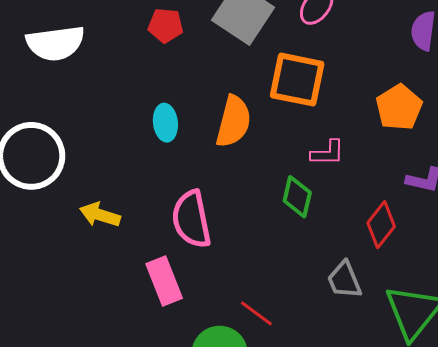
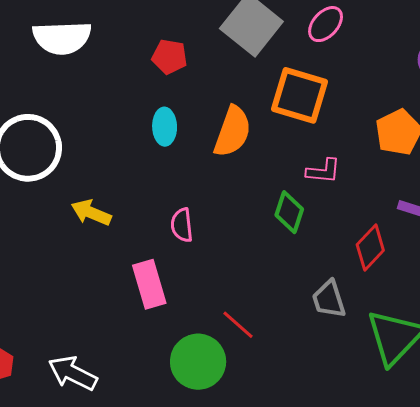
red pentagon: (166, 25) -> (170, 57), moved
pink semicircle: (191, 219) -> (182, 225), size x0.6

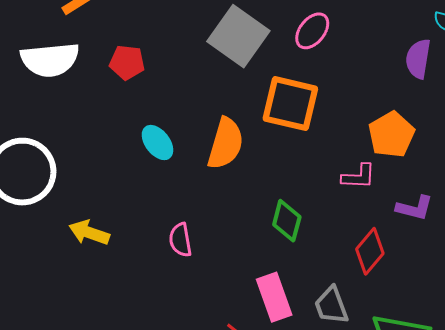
red pentagon: (170, 57) -> (127, 62), moved
cyan ellipse: (165, 127) -> (157, 143), turned -33
pink L-shape: (323, 171) -> (359, 177), moved
pink rectangle: (149, 284) -> (274, 297), moved

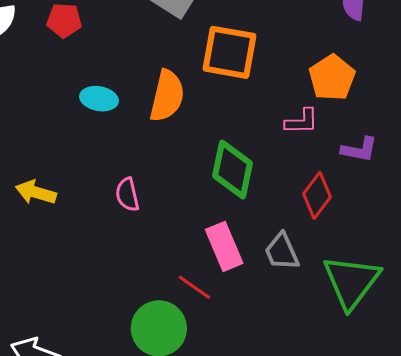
cyan ellipse: (157, 143) -> (99, 99), turned -39
green diamond: (287, 221) -> (233, 169), size x1.4

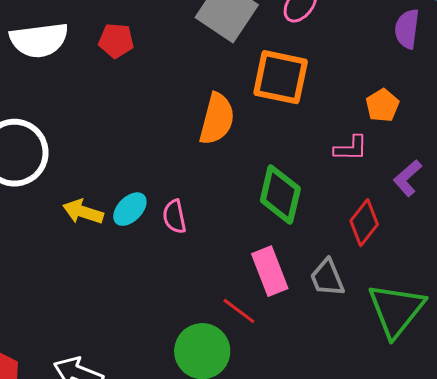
orange pentagon: (332, 78) -> (382, 105), size x0.7
cyan ellipse: (99, 99) -> (130, 209), moved, turned -57
purple L-shape: (359, 150) -> (408, 178), turned 126

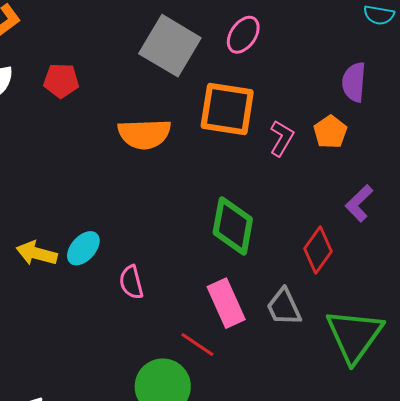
purple semicircle: (407, 29) -> (354, 82), moved
orange semicircle: (217, 119) -> (144, 134), moved, turned 76
pink L-shape: (351, 148) -> (282, 138), moved, turned -57
pink semicircle: (174, 217) -> (131, 282), moved

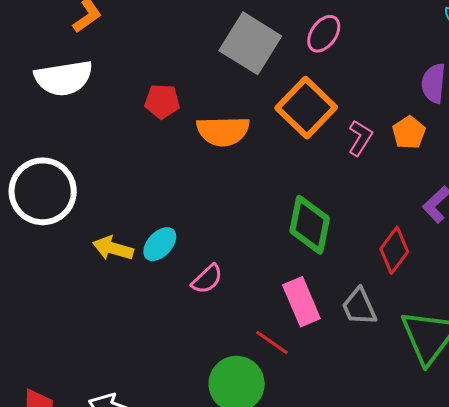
red pentagon: (61, 81) -> (162, 101), moved
orange square: (227, 109) -> (306, 108), turned 34
pink semicircle: (131, 282) -> (207, 279), turned -120

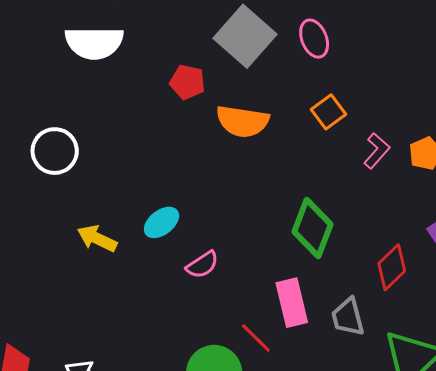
pink ellipse: (324, 34) -> (314, 39), moved, turned -66
gray square: (250, 43) -> (245, 36), moved
orange square: (306, 108) -> (329, 112), size x0.6
white circle: (43, 191) -> (55, 151), size x0.7
yellow arrow: (113, 248) -> (97, 239), moved

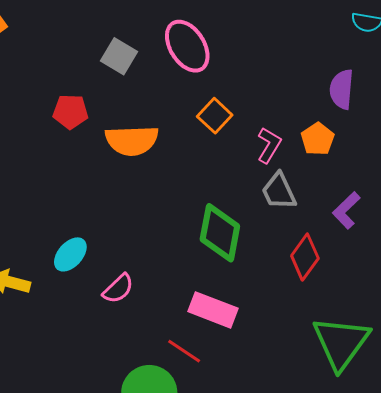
gray square: (245, 36) -> (119, 56), size x0.6
pink ellipse: (314, 39) -> (187, 46), size x1.4
pink rectangle: (292, 303) -> (213, 310), turned -45
gray trapezoid: (348, 317) -> (279, 191), moved

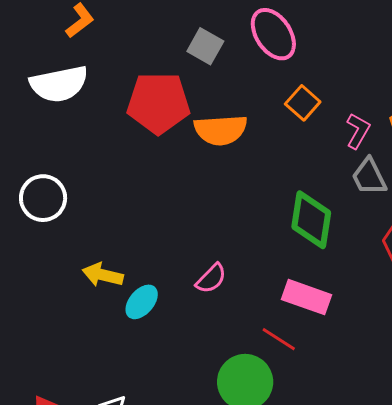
red pentagon: (70, 112) -> (158, 103), size x1.8
cyan ellipse: (70, 254) -> (142, 302), moved

